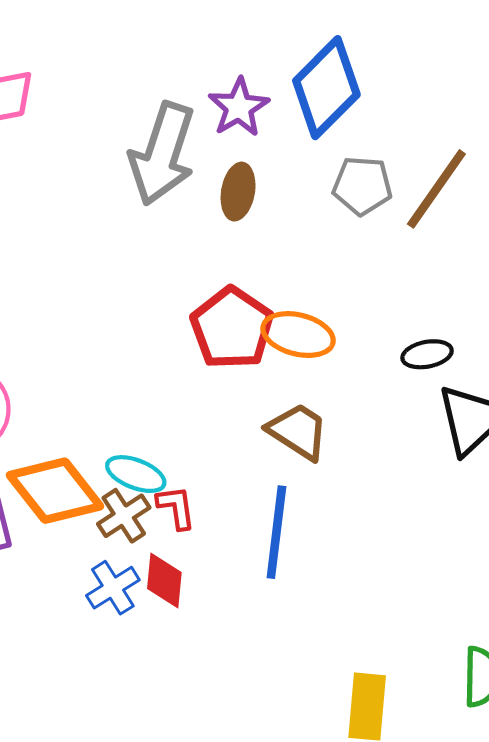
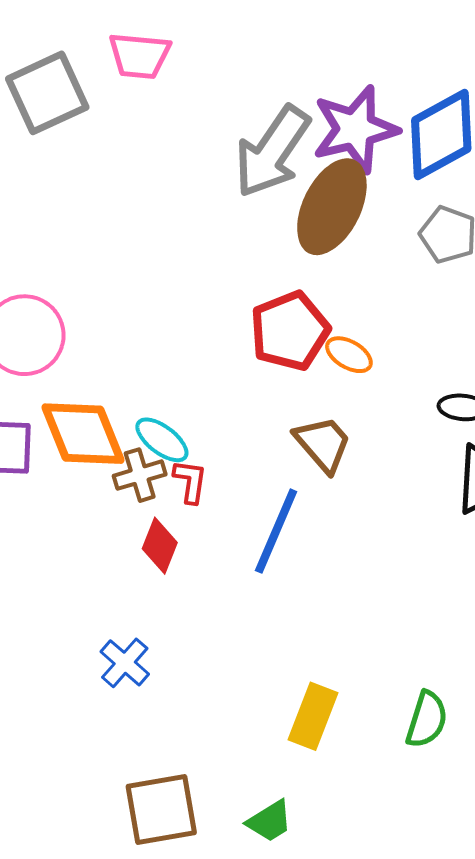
purple star: (239, 107) -> (355, 129), size x1.5
brown ellipse: (238, 192) -> (332, 207), size x1.8
orange ellipse: (298, 335) -> (349, 355), size x0.7
blue cross: (113, 588) -> (125, 663), moved, turned -33

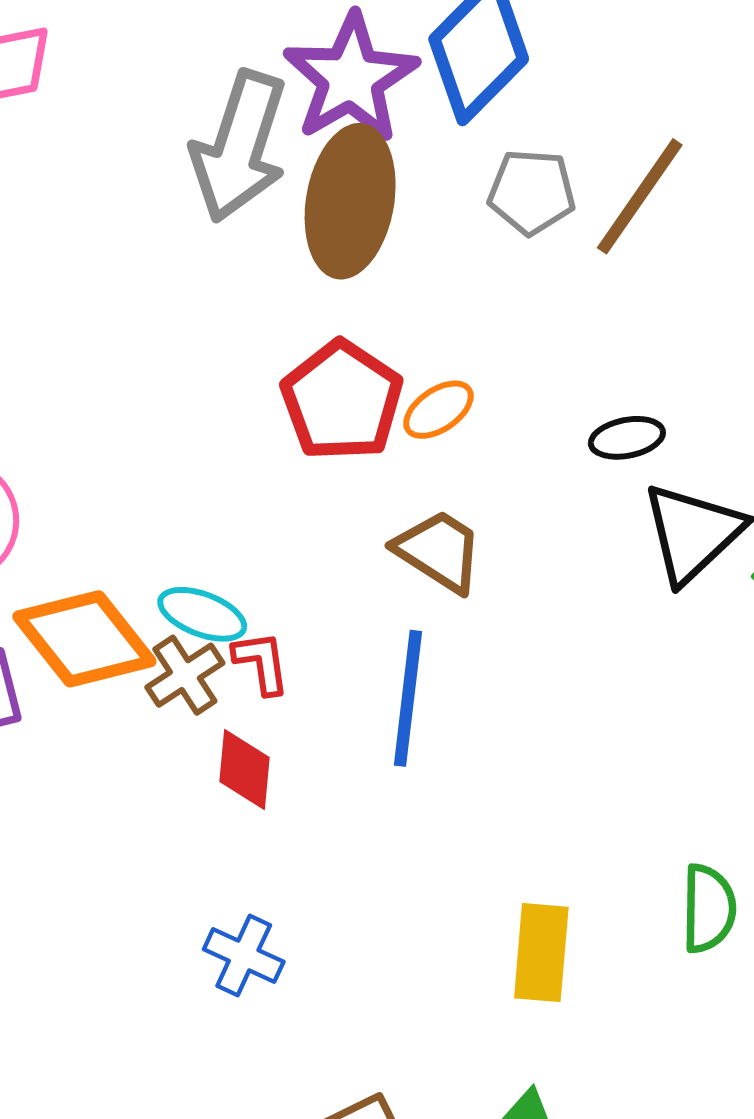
orange ellipse: (349, 355) -> (439, 410), turned -48

